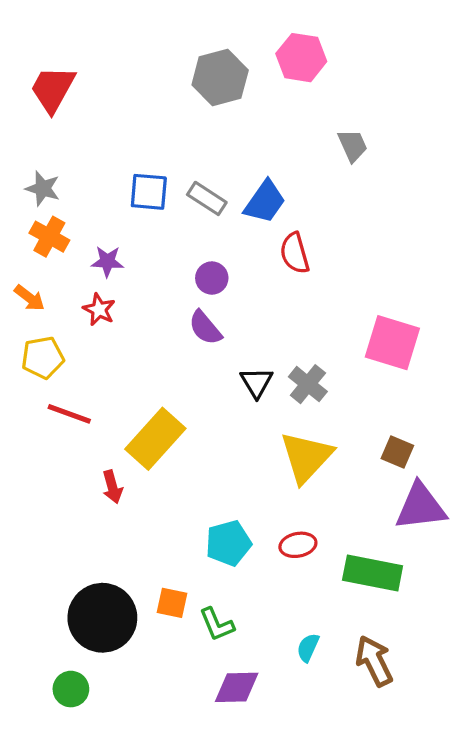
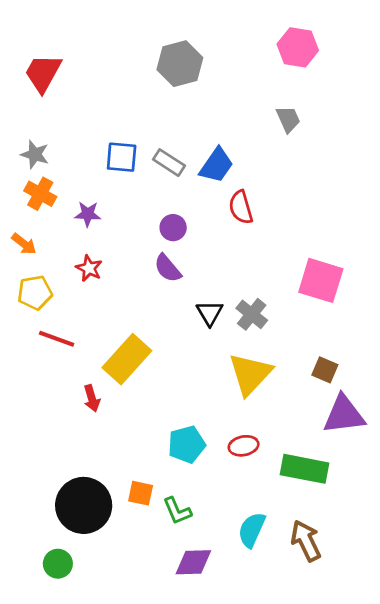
pink hexagon: (301, 58) -> (298, 47), moved
red star: (99, 310) -> (89, 268), moved
cyan semicircle: (308, 648) -> (252, 530), size x1.5

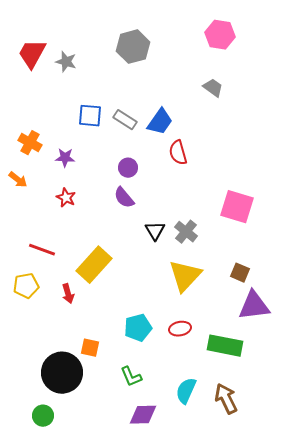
gray trapezoid: (288, 119) -> (213, 88), turned -30
gray star: (35, 154) -> (66, 62), moved
yellow pentagon: (35, 293) -> (26, 286), moved
orange square: (141, 493) -> (90, 348), moved

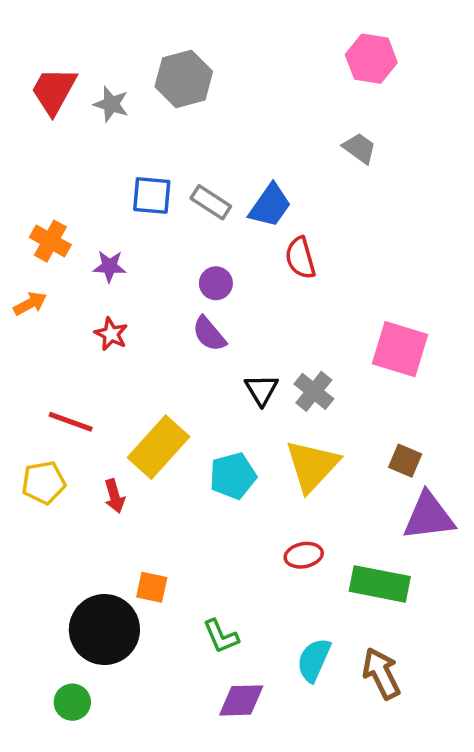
gray hexagon: (133, 47) -> (184, 79), moved
orange arrow: (18, 180) -> (30, 304), turned -66
cyan pentagon: (138, 328) -> (233, 476), moved

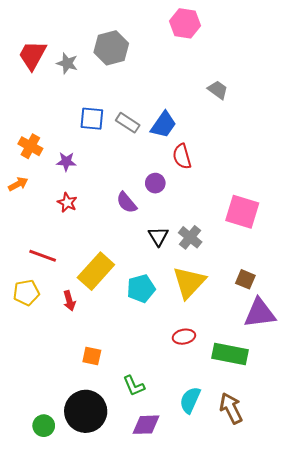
pink hexagon: (371, 59) -> (185, 23), moved
purple circle: (216, 283) -> (155, 183), moved
black circle: (104, 630) -> (86, 411), moved

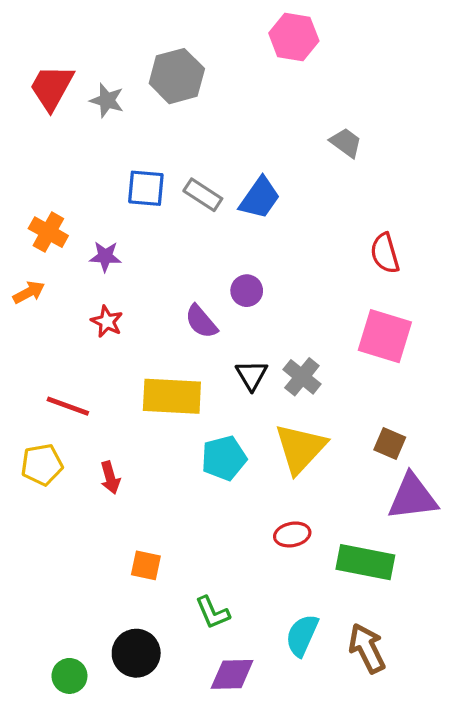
red semicircle: (182, 156) -> (385, 253), moved
yellow rectangle: (96, 271) -> (172, 396), moved, turned 51
black circle: (86, 411) -> (136, 653), size x0.7

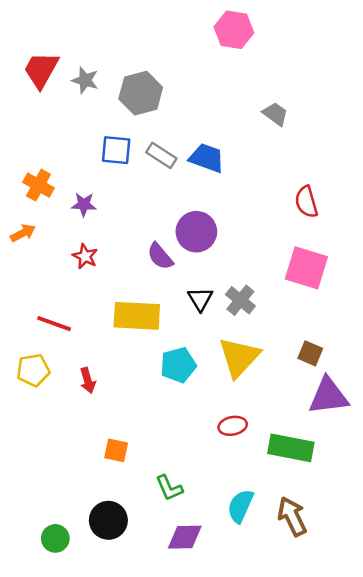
gray hexagon: (177, 76) -> (141, 93), moved
blue trapezoid: (260, 198) -> (207, 158), turned -105
purple circle: (247, 291) -> (196, 232), size x1.6

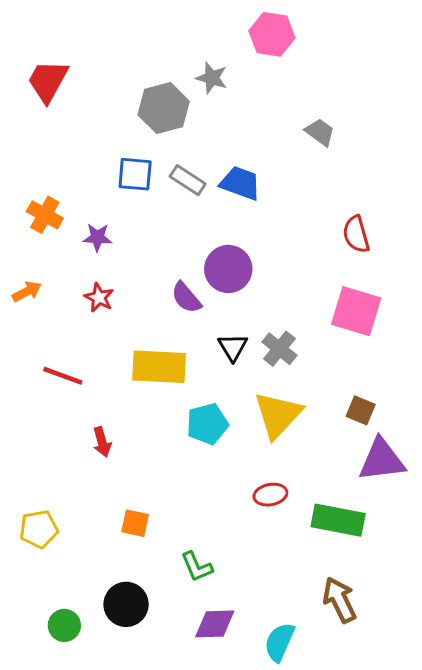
gray star: (85, 80) -> (212, 78), moved
orange arrow: (23, 233) -> (27, 292), moved
yellow pentagon: (33, 370) -> (39, 529), moved
cyan semicircle: (240, 506) -> (279, 642), moved

